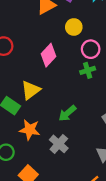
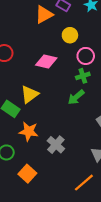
pink diamond: (49, 55) -> (46, 62), turned 60
green arrow: (67, 113) -> (76, 97), moved

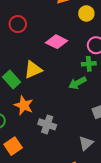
yellow circle: (70, 35) -> (86, 13), moved
gray cross: (56, 145) -> (47, 124), turned -36

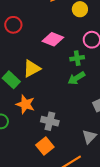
green cross: (89, 64) -> (77, 58), moved
orange square: (13, 146) -> (45, 146), moved

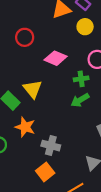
red circle: (13, 25) -> (25, 37), moved
yellow triangle: (32, 69) -> (33, 89), turned -42

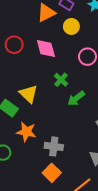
pink diamond: (56, 58) -> (46, 48), moved, turned 60
green cross: (81, 79) -> (61, 80), moved, turned -32

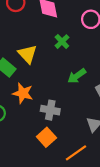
green arrow: (76, 98) -> (77, 76), moved

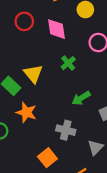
gray cross: (50, 110) -> (66, 130), moved

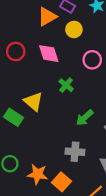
orange star: (26, 112) -> (38, 174), moved

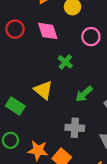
yellow triangle: (33, 102) -> (43, 90), moved
green rectangle: (14, 117) -> (15, 106), moved

